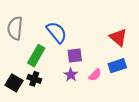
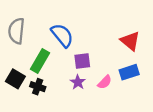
black square: (14, 83) -> (15, 79), moved

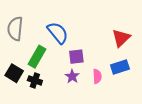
red triangle: (130, 41) -> (121, 38), turned 36
pink semicircle: (105, 82) -> (97, 76), turned -48

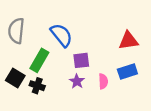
red triangle: (121, 38) -> (129, 41), turned 36

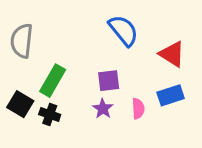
blue semicircle: (61, 35) -> (123, 30), moved
red triangle: (129, 41) -> (172, 54), turned 40

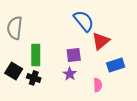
red triangle: (172, 54) -> (101, 41), moved, turned 48
green rectangle: (53, 81) -> (36, 55), turned -30
pink semicircle: (138, 109) -> (98, 85), moved

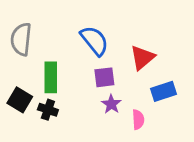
blue semicircle: (84, 21) -> (94, 41), moved
purple star: (70, 74) -> (111, 104), moved

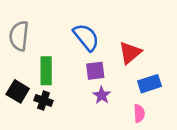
pink semicircle: (138, 120) -> (139, 113), moved

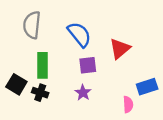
gray semicircle: (19, 36) -> (32, 25), moved
blue rectangle: (149, 84) -> (147, 87), moved
purple star: (102, 95) -> (83, 93), moved

